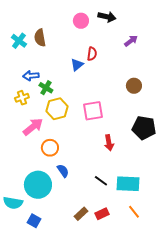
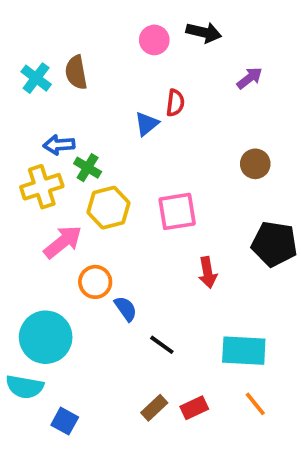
yellow cross: (22, 98) -> (42, 187), size x1.5
blue semicircle: (63, 171) -> (126, 309), moved
black line: (101, 181) -> (162, 345), moved
cyan circle: (38, 185) -> (46, 337), moved

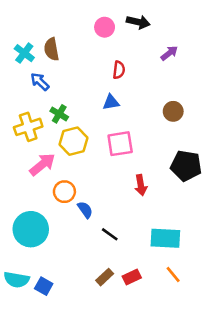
blue triangle: (147, 124) -> (111, 102), moved, turned 30
blue arrow: (59, 145) -> (40, 82), moved, turned 48
cyan semicircle: (25, 387) -> (17, 280), moved

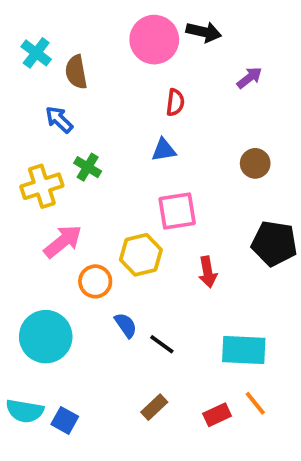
pink circle: (105, 27) -> (154, 40), size x1.6
cyan cross: (24, 53) -> (36, 53), moved
yellow hexagon: (73, 141) -> (141, 255), moved
blue semicircle: (85, 210) -> (126, 325), moved
red rectangle: (132, 277) -> (217, 415), moved

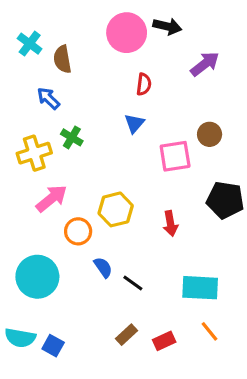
purple arrow: (249, 78) -> (205, 64), size x1.4
blue triangle: (164, 150) -> (134, 123), turned -40
pink square: (177, 211) -> (175, 156), moved
red rectangle: (217, 415) -> (164, 341), moved

